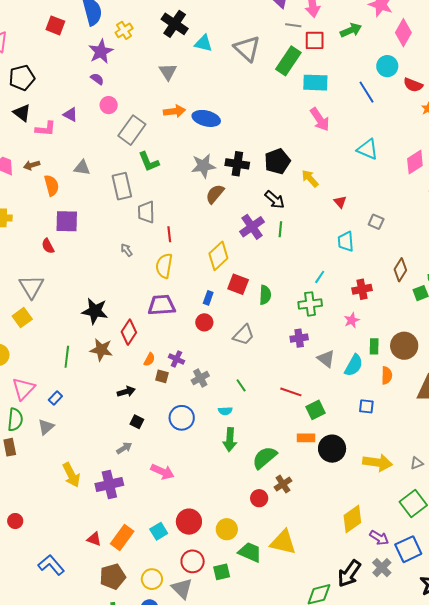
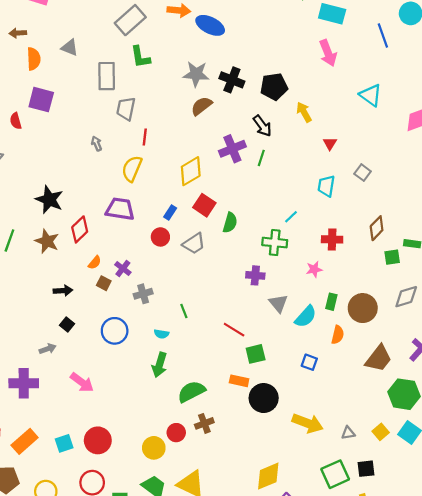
gray trapezoid: (244, 335) -> (194, 244), moved
yellow circle: (227, 529) -> (154, 448), moved

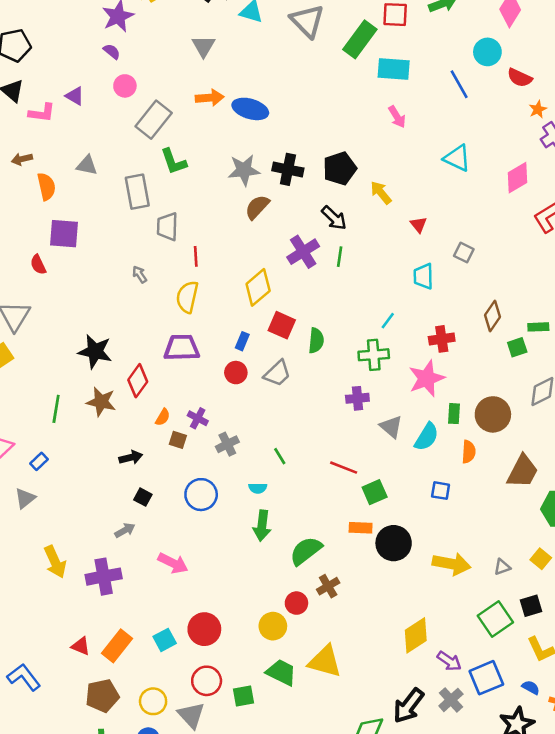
pink arrow: (328, 53) -> (397, 117), size x0.7
pink star: (314, 269) -> (427, 378), size x1.8

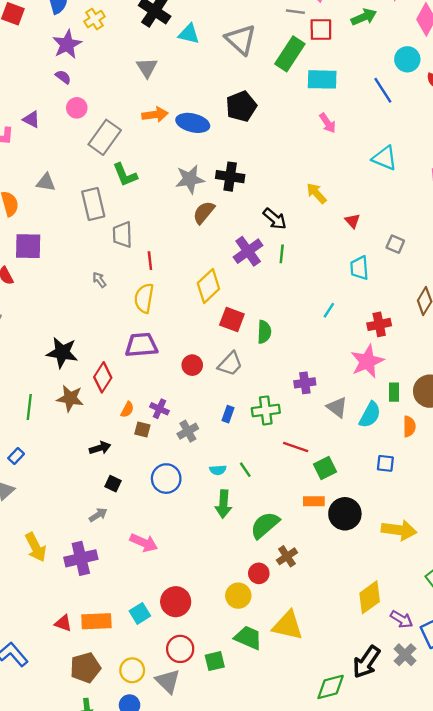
black pentagon: (340, 169) -> (241, 106), moved
blue rectangle: (242, 341) -> (228, 414), moved
green cross: (374, 355) -> (266, 410), moved
green line: (280, 456) -> (245, 470), moved
orange rectangle: (117, 646) -> (96, 621), turned 52

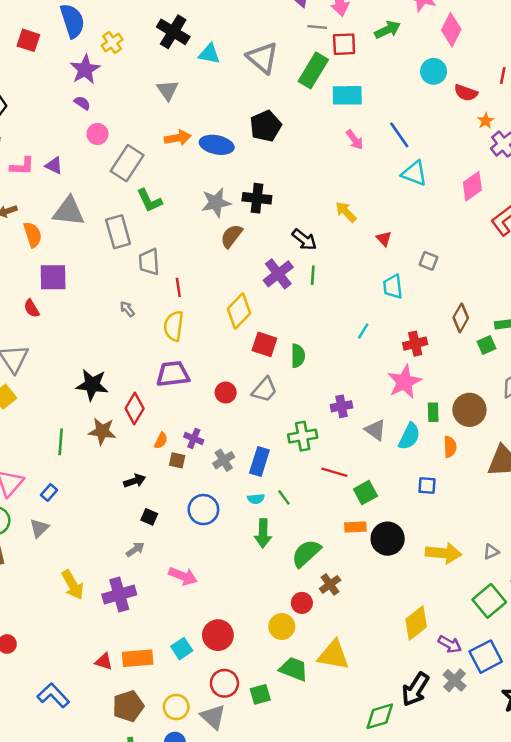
blue line: (383, 90) -> (399, 135), moved
purple triangle: (31, 119) -> (54, 166), moved
gray triangle: (46, 182) -> (69, 211), size x1.6
blue rectangle: (228, 414) -> (259, 462), moved, size x1.6

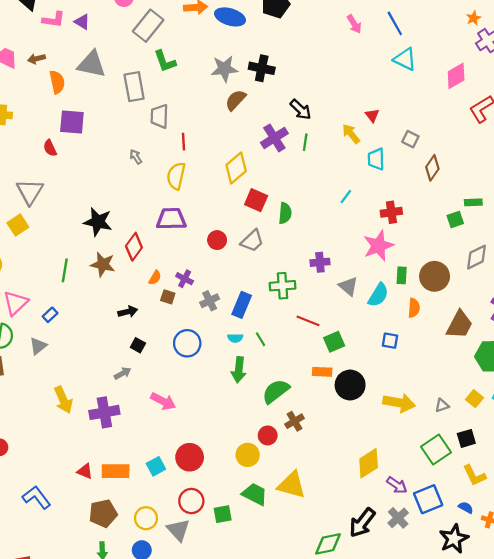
yellow arrow: (346, 212) -> (351, 134), moved
brown diamond: (461, 318) -> (432, 168), moved

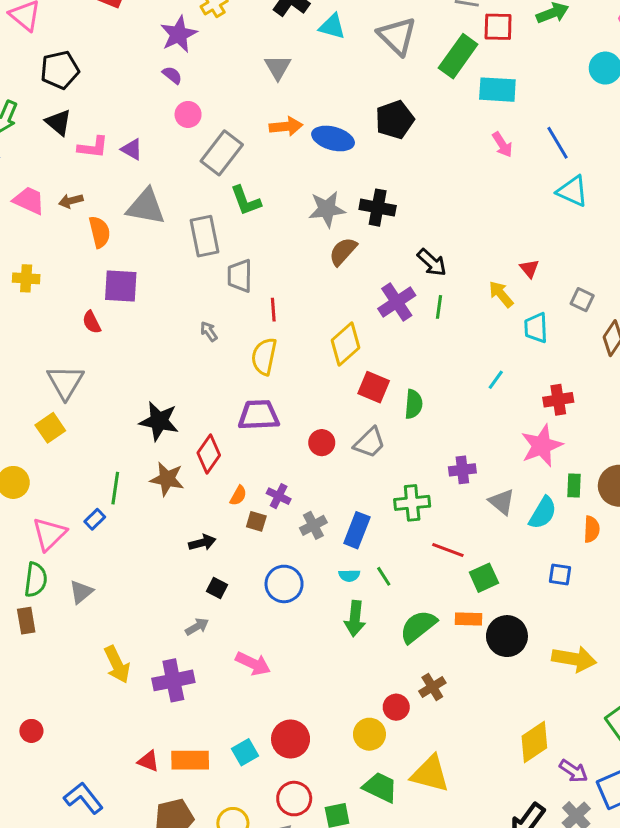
blue rectangle: (50, 315) -> (95, 519), moved
green semicircle: (276, 391) -> (418, 627), moved

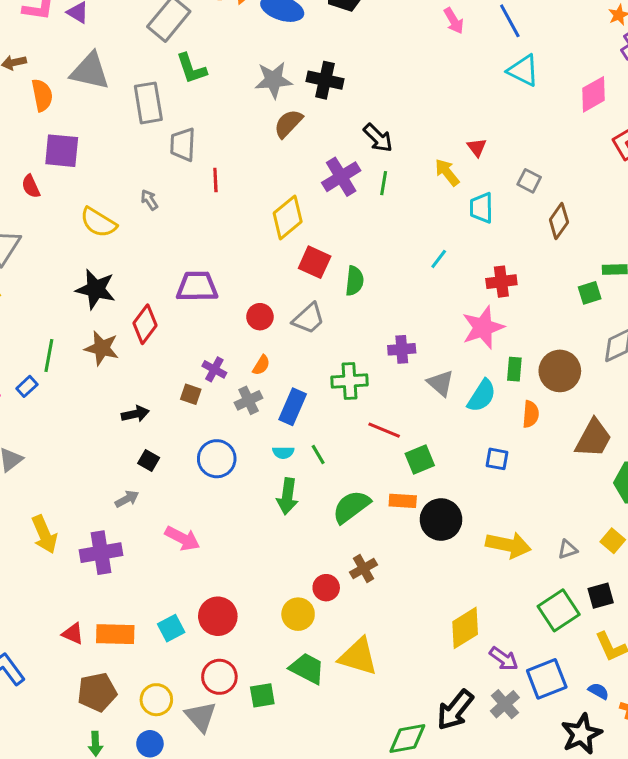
yellow semicircle: (264, 356) -> (98, 222), moved, turned -72
orange semicircle: (238, 496) -> (261, 365), moved

